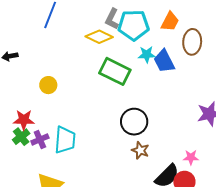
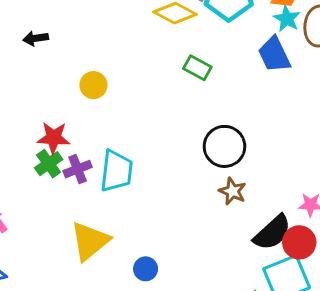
cyan star: (147, 55) -> (287, 19), moved, turned 30
green rectangle: (115, 71) -> (197, 68), size x0.6

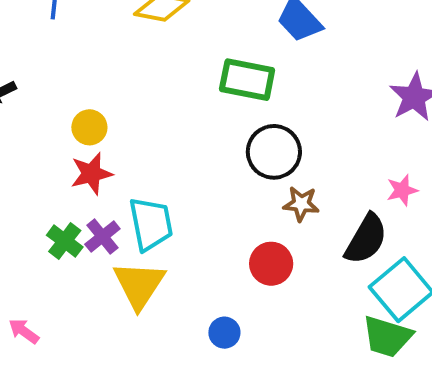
green rectangle: (197, 68) -> (247, 80), moved, size x1.5
red star: (54, 138) -> (91, 174), moved
yellow triangle: (90, 241) -> (139, 285), moved
red circle: (299, 242) -> (271, 264), moved

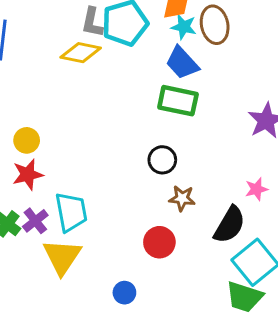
green rectangle: (247, 80) -> (178, 101), moved
black circle: (274, 152) -> (162, 160), size x0.7

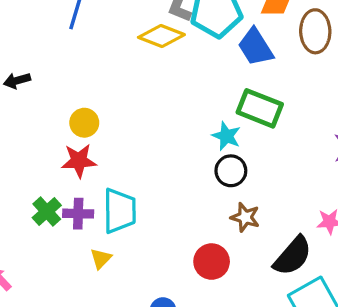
cyan star: (184, 27) -> (226, 136), moved
blue trapezoid: (182, 63) -> (256, 47), moved
purple cross: (35, 221) -> (78, 214), turned 30
yellow triangle: (62, 257) -> (101, 259), size x0.5

